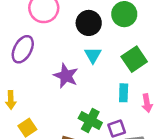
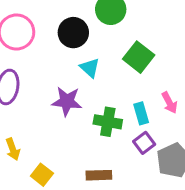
cyan rectangle: (124, 93) -> (141, 113), moved
green cross: (90, 120) -> (108, 122), moved

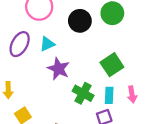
green square: (139, 57) -> (112, 65), moved
cyan triangle: (90, 68) -> (47, 44), moved, turned 35

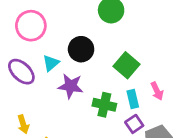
black circle: (80, 21) -> (81, 49), moved
purple ellipse: (20, 44) -> (21, 72), turned -60

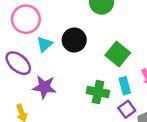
cyan triangle: (51, 63) -> (45, 44), moved
purple star: (71, 86) -> (44, 87), moved

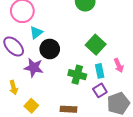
black circle: (74, 40) -> (50, 49), moved

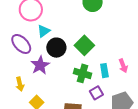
green square: (96, 45) -> (84, 45), moved
purple star: (34, 68) -> (40, 65), turned 30
purple square: (100, 90) -> (96, 93), moved

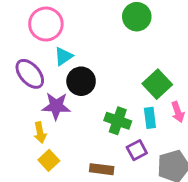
green square: (84, 45) -> (157, 84), moved
purple star: (40, 65) -> (56, 106), turned 30
yellow arrow: (20, 84) -> (40, 132), moved

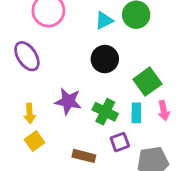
cyan triangle: (63, 56) -> (104, 21), moved
black circle: (81, 81) -> (105, 59), moved
purple star: (56, 106) -> (68, 101), moved

